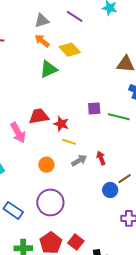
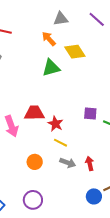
purple line: (75, 16) -> (97, 19), moved
gray triangle: (42, 21) -> (61, 19), moved
gray arrow: (79, 160) -> (68, 163), turned 42
purple circle: (50, 202) -> (33, 200), size x0.7

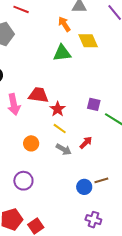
red arrow: (90, 164) -> (86, 143), moved, turned 48

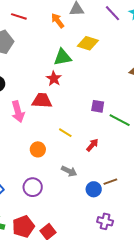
orange arrow: (64, 24) -> (58, 21), moved
yellow diamond: (88, 41) -> (88, 43), turned -45
red star: (58, 109) -> (54, 79), moved
gray arrow: (64, 149) -> (69, 171), moved

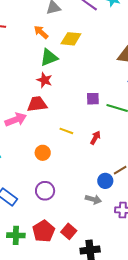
orange arrow: (58, 21) -> (41, 32), moved
pink arrow: (18, 112) -> (16, 120), turned -85
gray arrow: (69, 171) -> (93, 199), moved

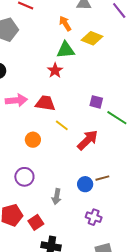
red trapezoid: (37, 104) -> (45, 103), moved
red arrow: (95, 138) -> (88, 140), size x1.6
gray arrow: (93, 199) -> (57, 197), moved, turned 70

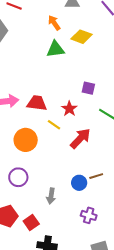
red star: (55, 70) -> (69, 109), moved
purple square: (96, 102) -> (88, 88), moved
orange circle: (33, 140) -> (26, 140), size x1.5

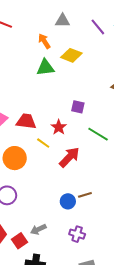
gray arrow: (51, 196) -> (38, 229), moved, turned 56

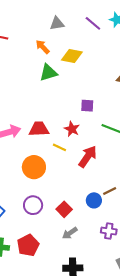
red square: (19, 241) -> (64, 209), moved

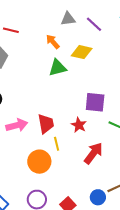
purple line: (93, 23) -> (94, 24), moved
purple square: (87, 106) -> (95, 102), size x1.5
red trapezoid: (39, 129) -> (46, 124), turned 80
yellow line: (59, 147) -> (57, 144), moved, turned 48

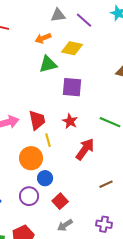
orange arrow: (53, 42) -> (43, 38), turned -70
purple square: (95, 102) -> (72, 87), moved
blue circle: (98, 197) -> (45, 178), moved

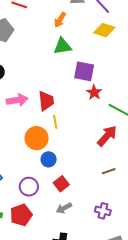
orange arrow: (43, 38) -> (60, 20), turned -42
yellow diamond: (72, 48) -> (104, 30), moved
red star: (70, 121) -> (94, 92), moved
red arrow: (85, 149) -> (107, 136), moved
purple circle: (29, 196) -> (29, 187), moved

